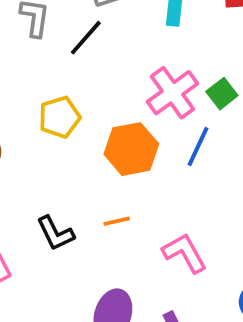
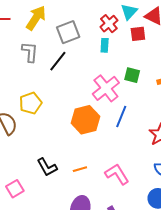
green square: (222, 94) -> (132, 75), moved, turned -35
yellow pentagon: (60, 117) -> (31, 103), moved
orange line: (117, 221) -> (80, 169), moved

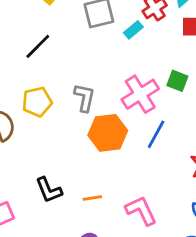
cyan rectangle: (105, 45) -> (133, 30), moved, turned 40
gray L-shape: (30, 52) -> (85, 98), moved
black line: (58, 61) -> (38, 46), moved

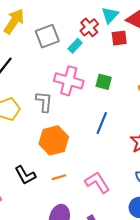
green square: (177, 81) -> (104, 82), moved
pink cross: (140, 94) -> (69, 81), moved, turned -36
orange hexagon: (108, 133) -> (54, 140), moved

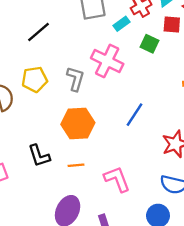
green square: (104, 82) -> (150, 44), moved

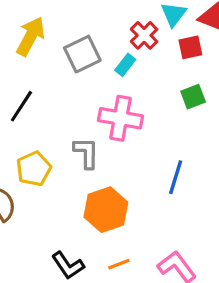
green square: (150, 44) -> (193, 97), moved, turned -30

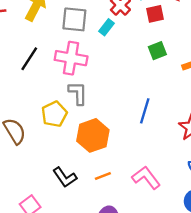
gray square: (82, 54) -> (74, 19), turned 32
pink cross: (120, 118) -> (71, 58), moved
yellow pentagon: (34, 169) -> (54, 114), moved

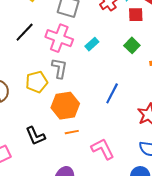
cyan rectangle: (107, 27) -> (92, 44), moved
green square: (157, 51) -> (132, 45), turned -35
orange line: (103, 176) -> (72, 132), moved

